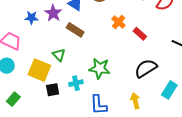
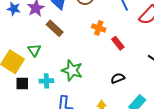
orange cross: (119, 22) -> (99, 28), turned -32
black semicircle: (146, 68) -> (118, 78), size x0.6

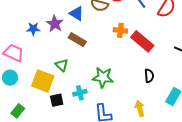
red rectangle: (118, 43) -> (142, 41), size x1.6
black semicircle: (118, 78) -> (149, 76), turned 120

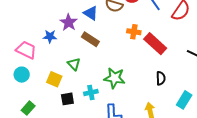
blue star: (33, 29) -> (50, 36), moved
yellow square: (43, 81) -> (54, 79), size x0.7

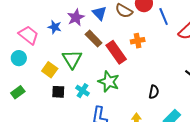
orange cross: (134, 32) -> (138, 41), turned -32
red rectangle: (155, 44) -> (116, 52), moved
green triangle: (74, 64) -> (72, 59), size x1.5
cyan cross: (91, 93) -> (82, 91), turned 32

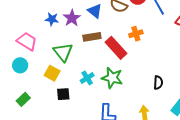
blue star: (55, 27) -> (52, 19), moved
brown rectangle: (94, 39) -> (92, 37), turned -48
green triangle: (72, 59) -> (63, 52), moved
cyan cross: (82, 91) -> (87, 78), moved, turned 32

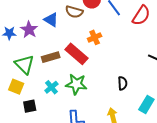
brown rectangle: (92, 37) -> (51, 57), moved

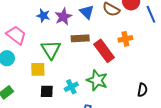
brown rectangle: (51, 57) -> (80, 38), moved
yellow square: (16, 87) -> (38, 69), turned -35
cyan cross: (51, 87) -> (71, 87), moved

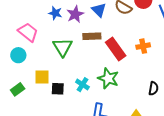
orange cross: (125, 39) -> (143, 46), moved
yellow square: (38, 69) -> (42, 77), moved
cyan cross: (71, 87) -> (82, 85), turned -32

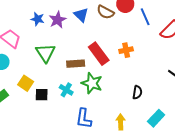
brown rectangle: (92, 36) -> (76, 64), moved
yellow square: (42, 77) -> (26, 83), turned 35

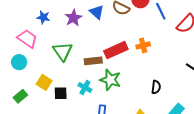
blue star: (38, 19) -> (43, 17), moved
red rectangle: (99, 54) -> (116, 50), turned -75

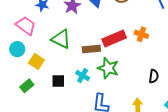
orange cross: (143, 45) -> (141, 34), turned 32
green triangle: (63, 51) -> (61, 39), turned -30
yellow square: (44, 82) -> (36, 61), moved
green rectangle: (20, 96) -> (27, 86), moved

